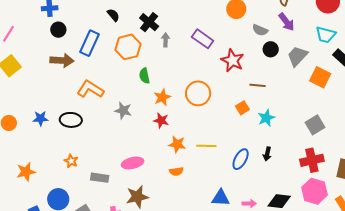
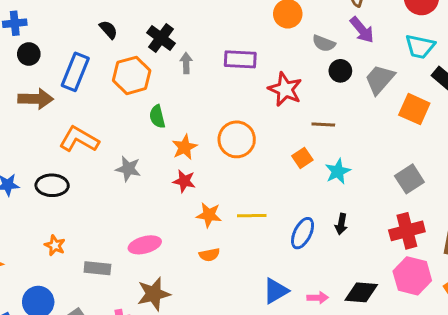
purple rectangle: (203, 39) -> (240, 59), turned -30
blue triangle: (221, 198) -> (276, 291), turned -30

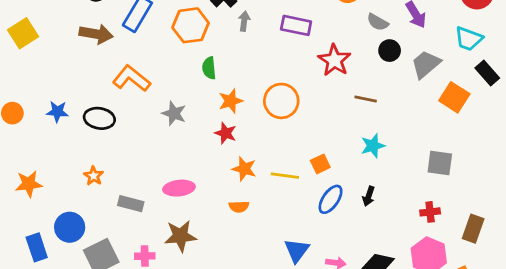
orange square: (302, 158) -> (320, 164), moved
gray square: (409, 179) -> (440, 163), turned 32
red cross: (407, 231) -> (430, 212), size x0.6
blue triangle: (276, 291) -> (297, 250), turned -32

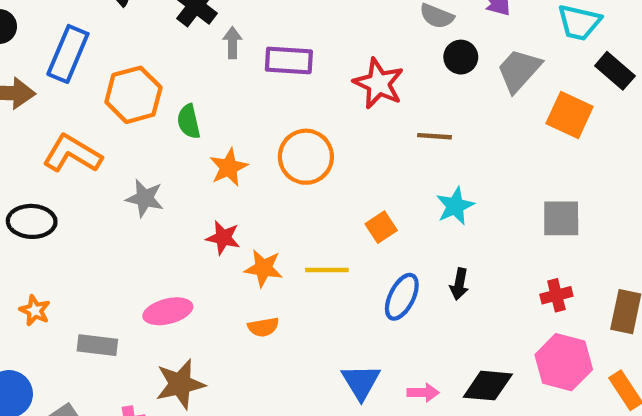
orange hexagon: (191, 25) -> (133, 95), moved
purple rectangle: (296, 25) -> (289, 60), moved
red star: (226, 133) -> (223, 238), moved
orange square: (320, 164) -> (381, 227), moved

